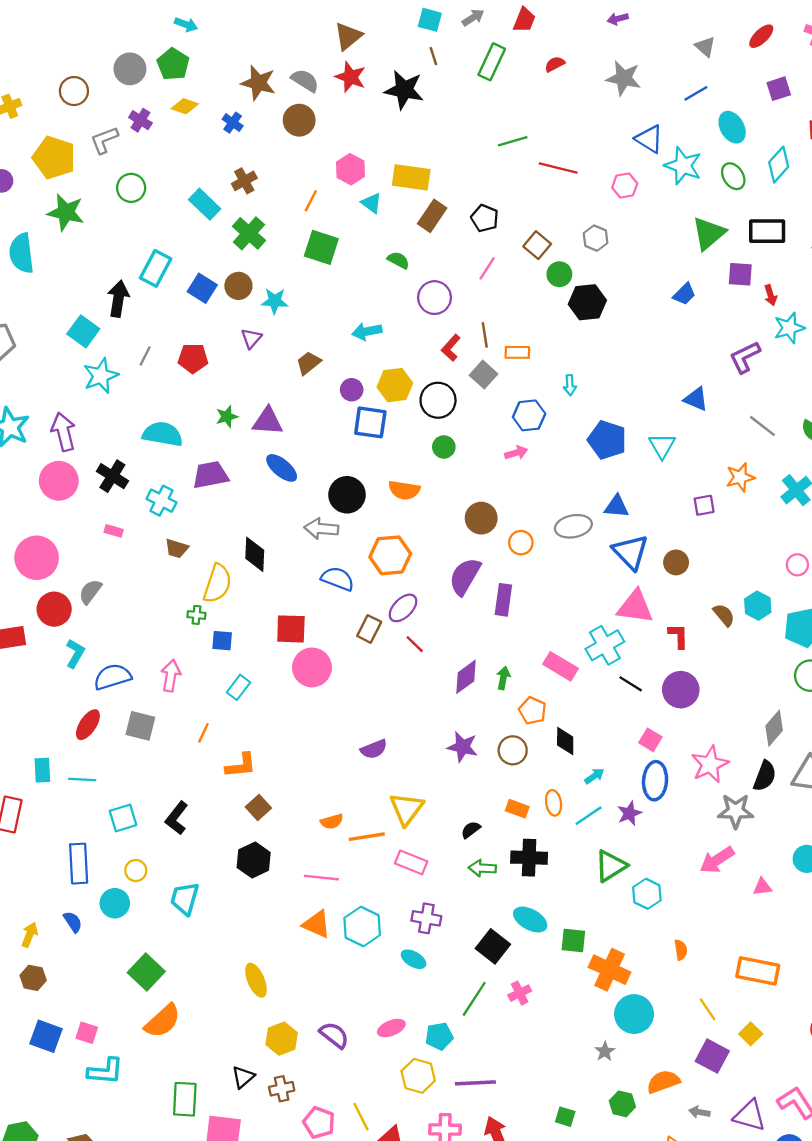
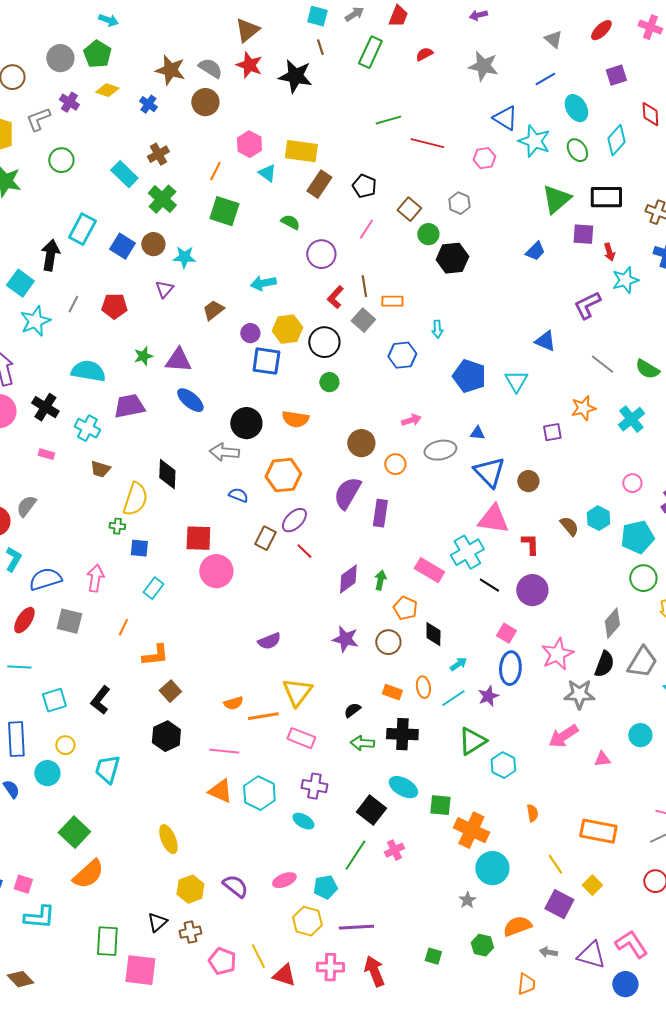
pink arrow: (516, 453) -> (411, 420), moved
blue triangle: (617, 506) -> (477, 433), size x0.7
blue semicircle: (338, 579) -> (238, 495), size x0.7

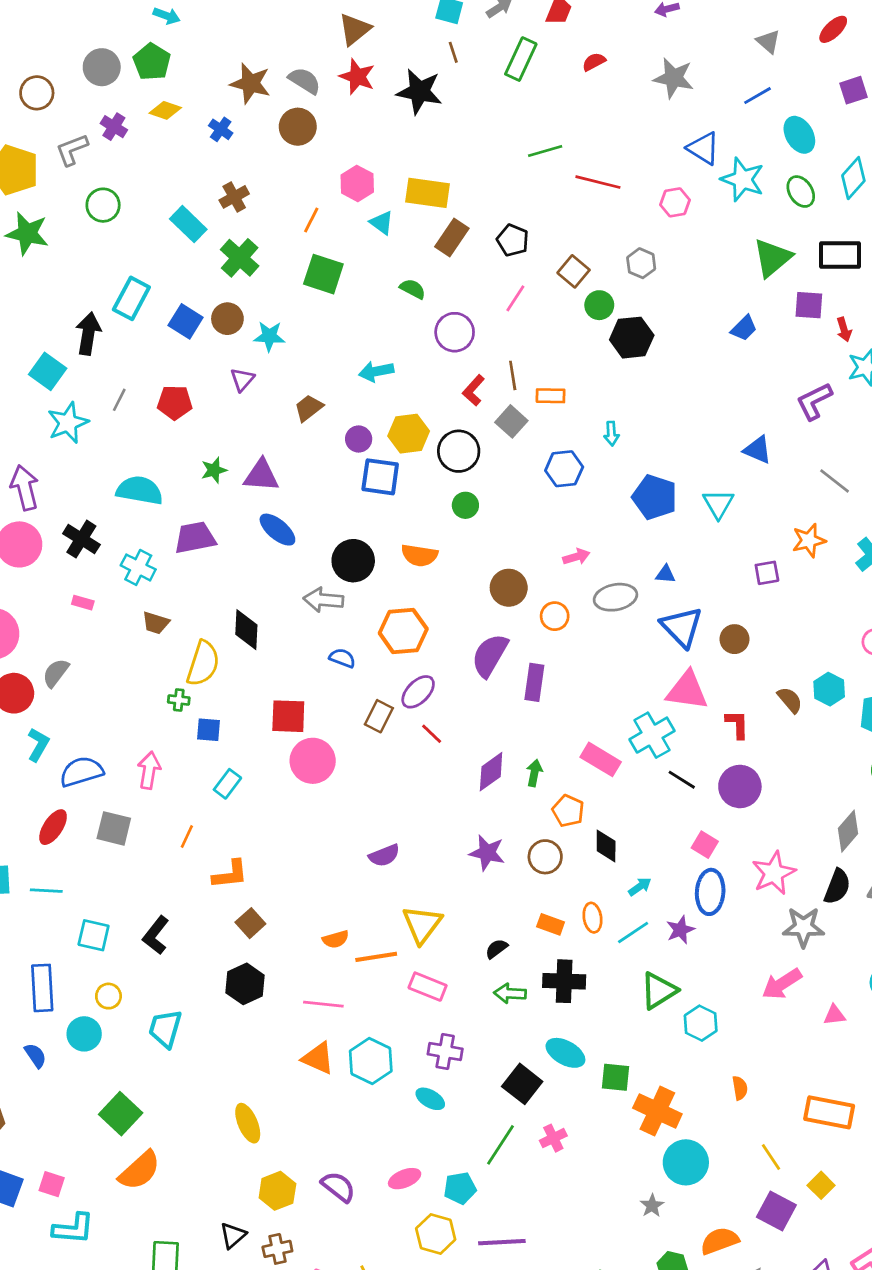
cyan square: (54, 700) -> (94, 935), turned 30

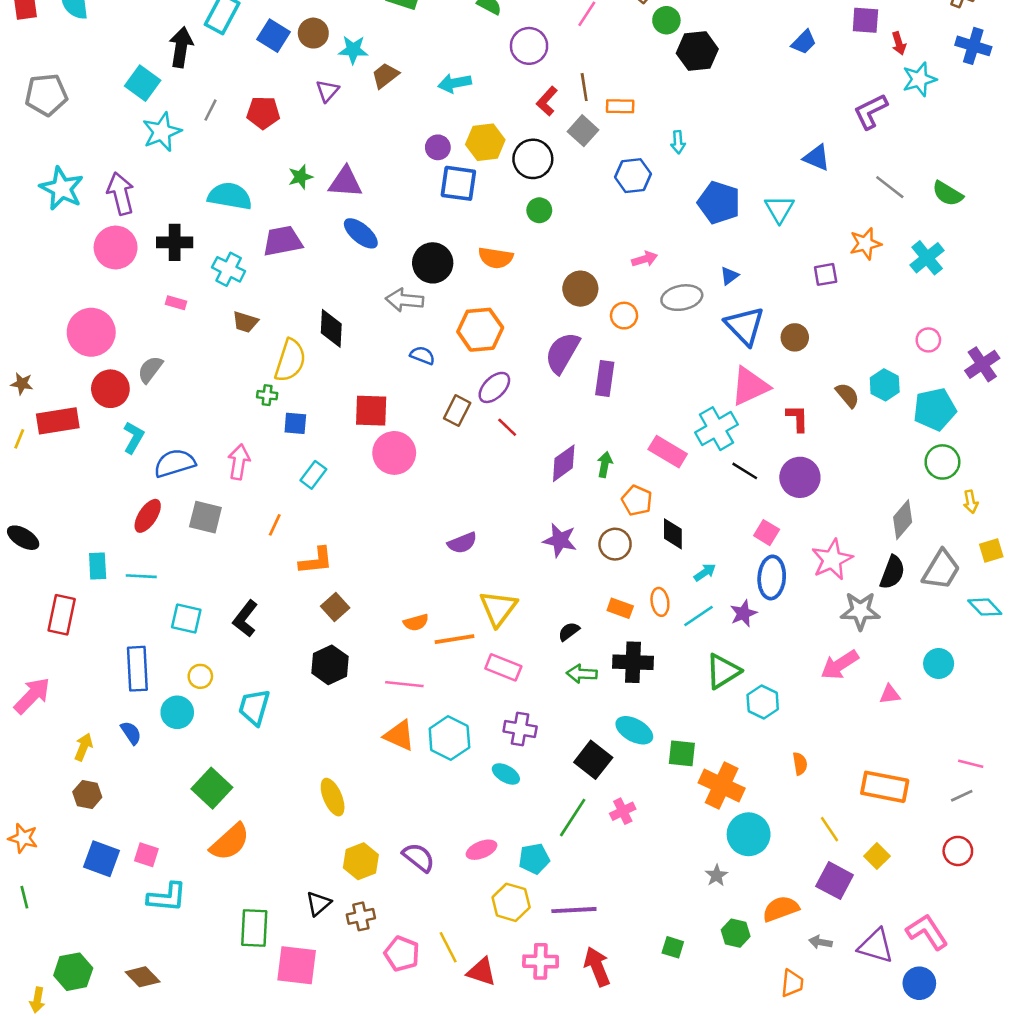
brown trapezoid: (309, 408) -> (385, 75), moved
black cross: (81, 539) -> (175, 242), turned -32
blue triangle: (666, 574) -> (729, 276), turned -42
pink triangle: (687, 690) -> (750, 386), turned -33

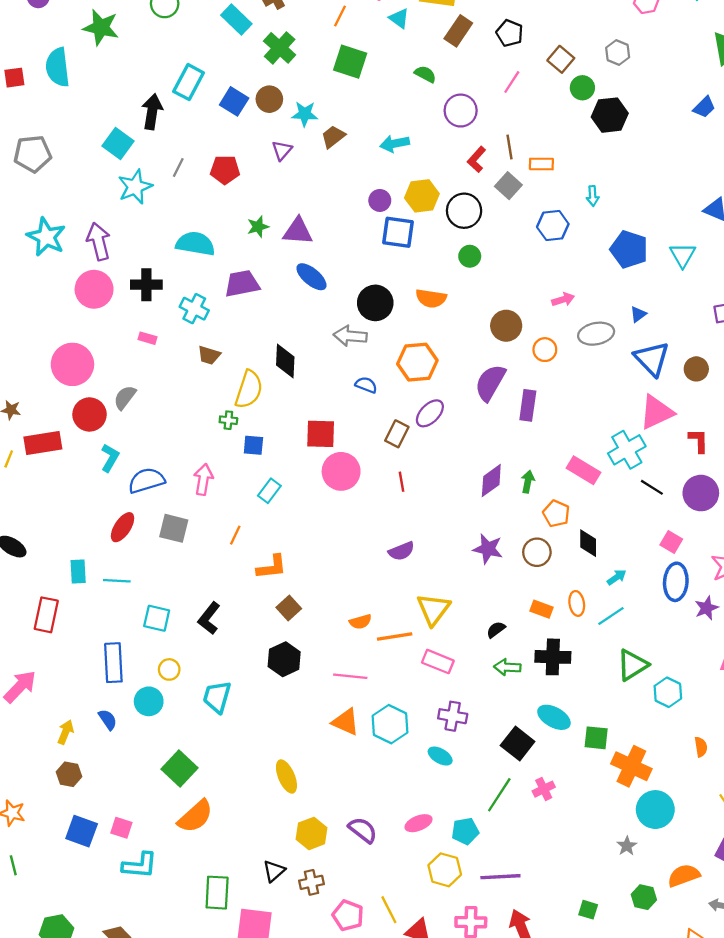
red line: (507, 427) -> (401, 482), moved, turned 36
purple star: (743, 613) -> (707, 608), moved

